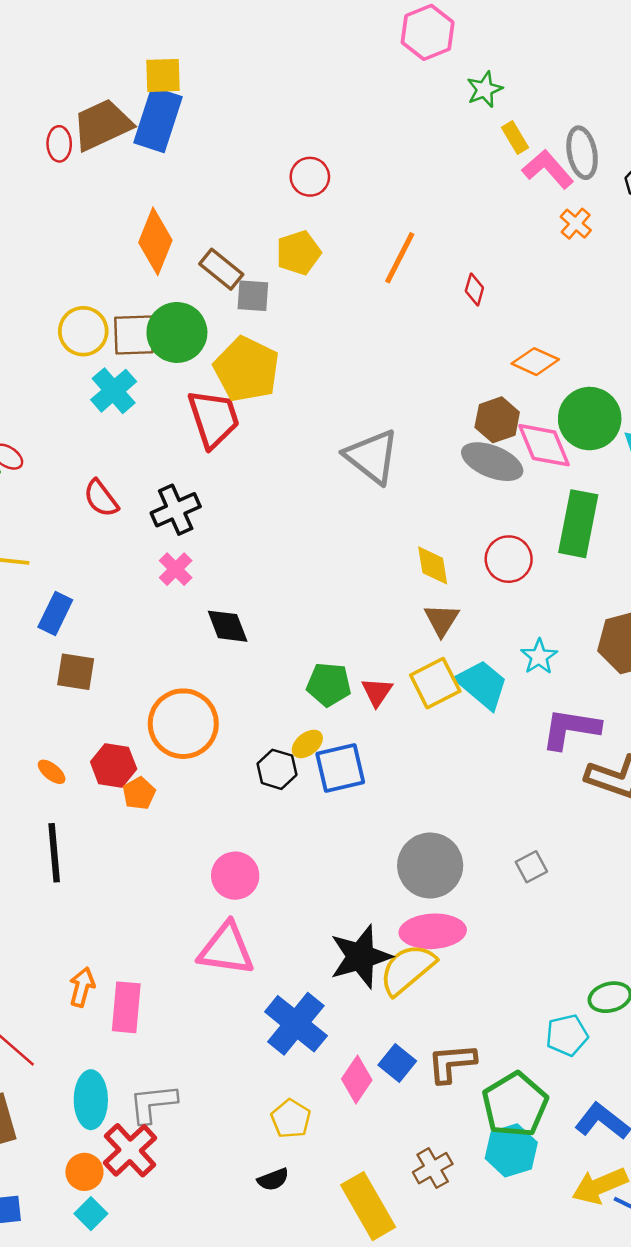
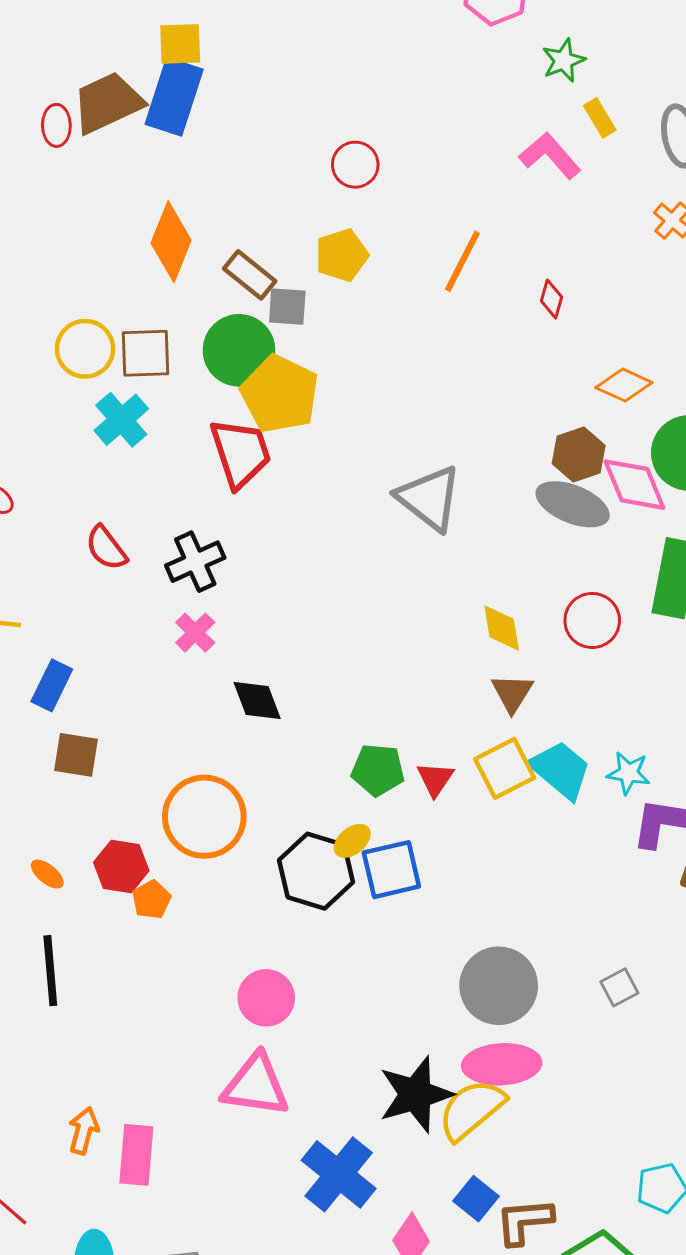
pink L-shape: (548, 169) -> (550, 156), moved
green circle: (177, 332) -> (239, 350), moved
cyan star: (539, 657) -> (628, 773), moved, turned -30
black hexagon: (277, 769) -> (316, 871), size x1.6
blue square: (397, 1063) -> (476, 1199), moved

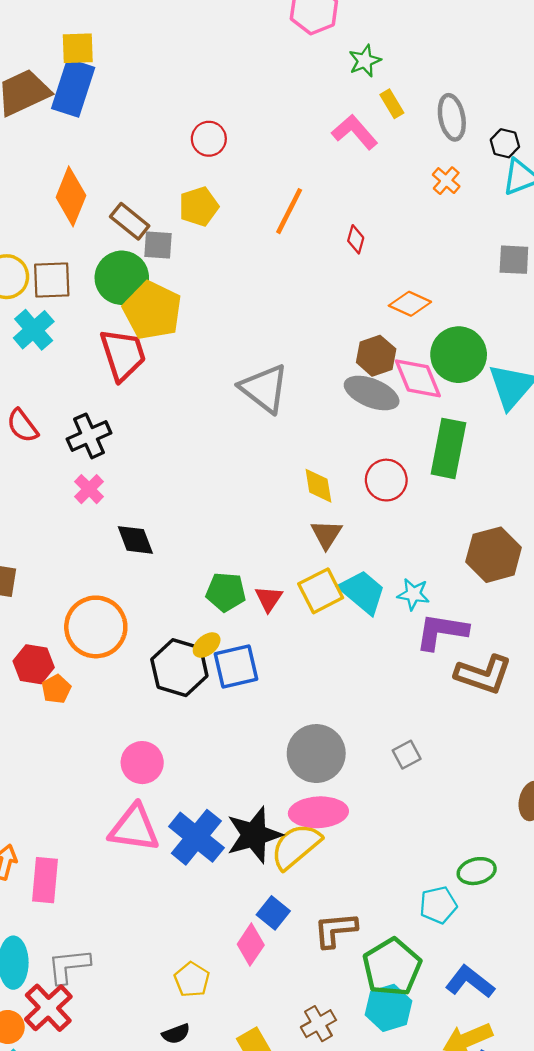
blue cross: (339, 1174) -> (196, 837), moved
blue square: (476, 1199) -> (273, 913), moved

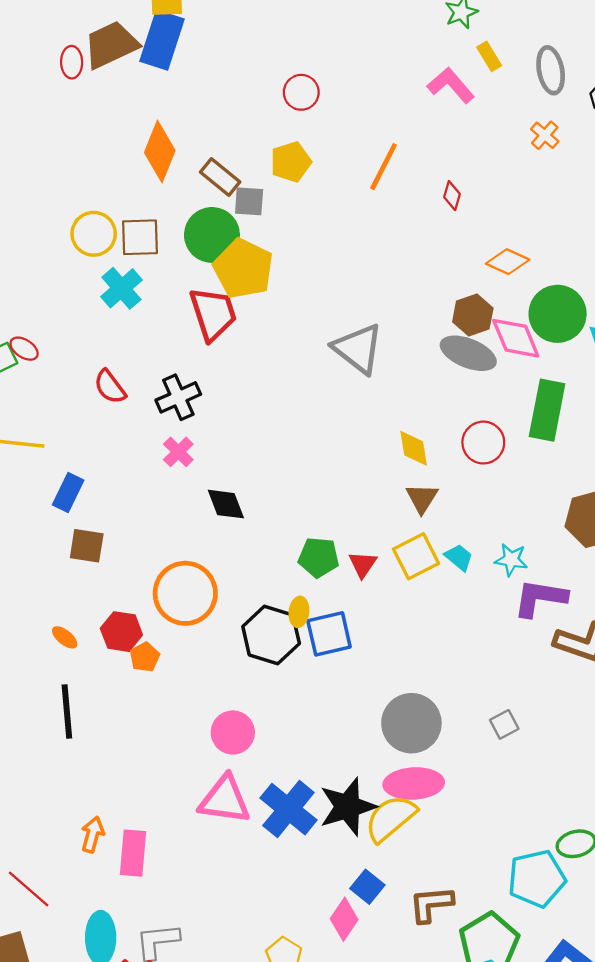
cyan trapezoid: (363, 592) -> (459, 557), size x0.6
yellow ellipse: (207, 645) -> (299, 612), turned -44
cyan pentagon: (438, 905) -> (537, 879), size x1.5

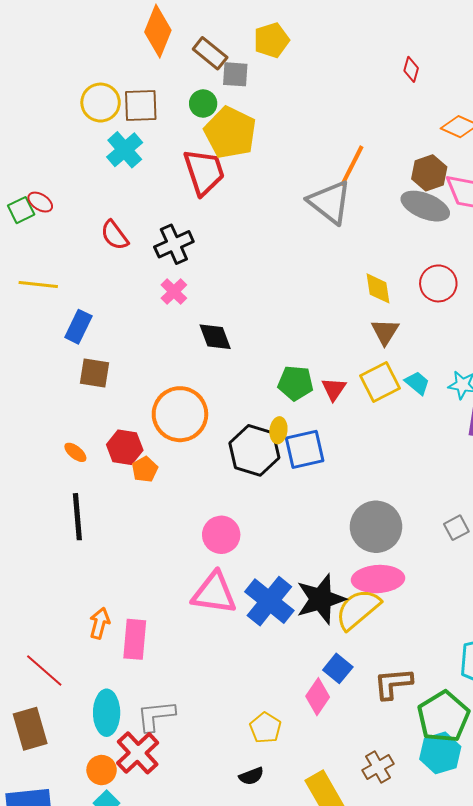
orange line: (384, 167) -> (352, 166), moved
green circle: (212, 235) -> (203, 104), size x0.6

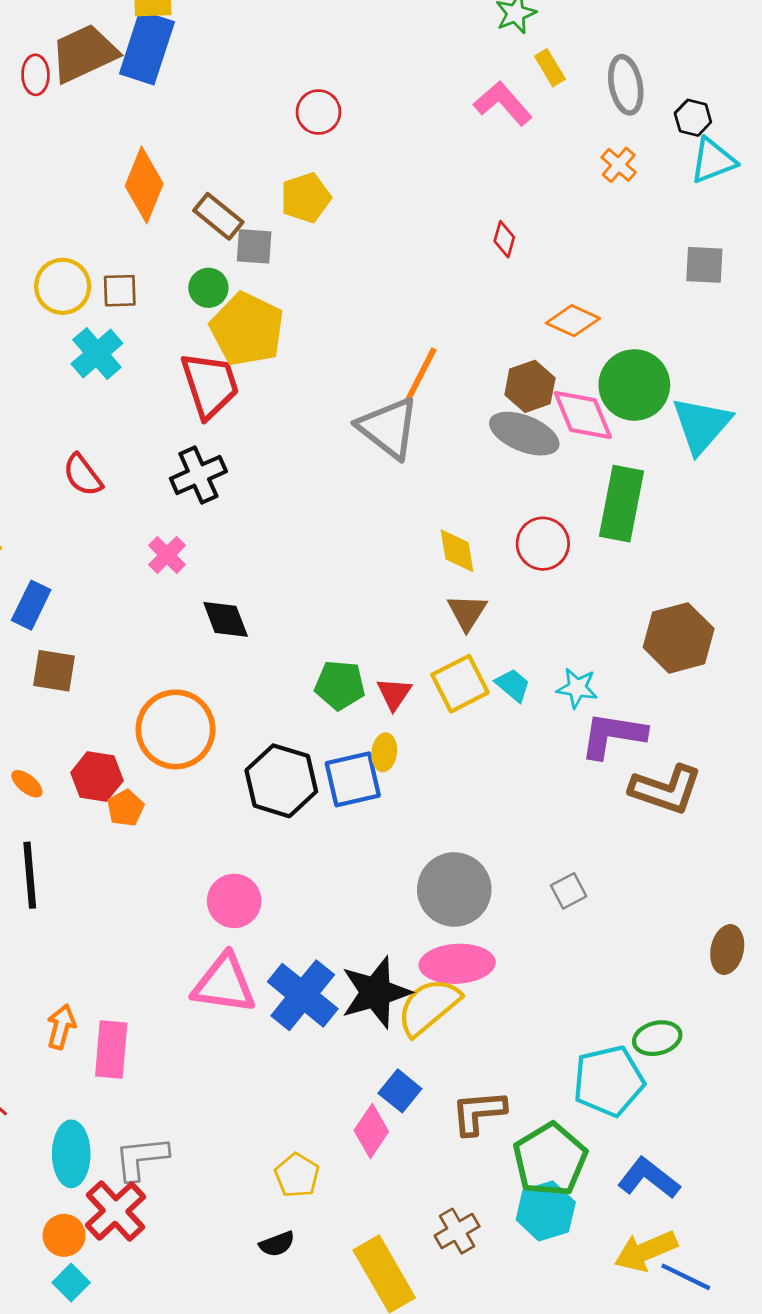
brown square: (141, 106) -> (120, 291), size x0.7
black cross: (174, 244) -> (198, 475), moved
yellow ellipse: (278, 430) -> (384, 752), moved

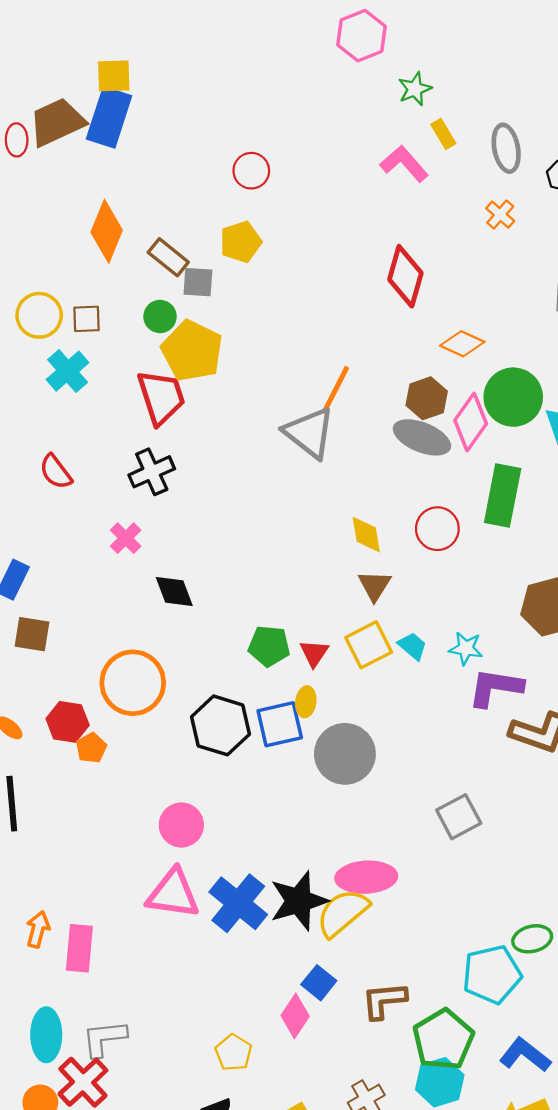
red diamond: (504, 239) -> (405, 276), size x2.0
pink diamond: (583, 415) -> (471, 422), turned 58
gray circle: (454, 889) -> (345, 754), moved
gray square: (569, 891) -> (459, 817), size x1.5

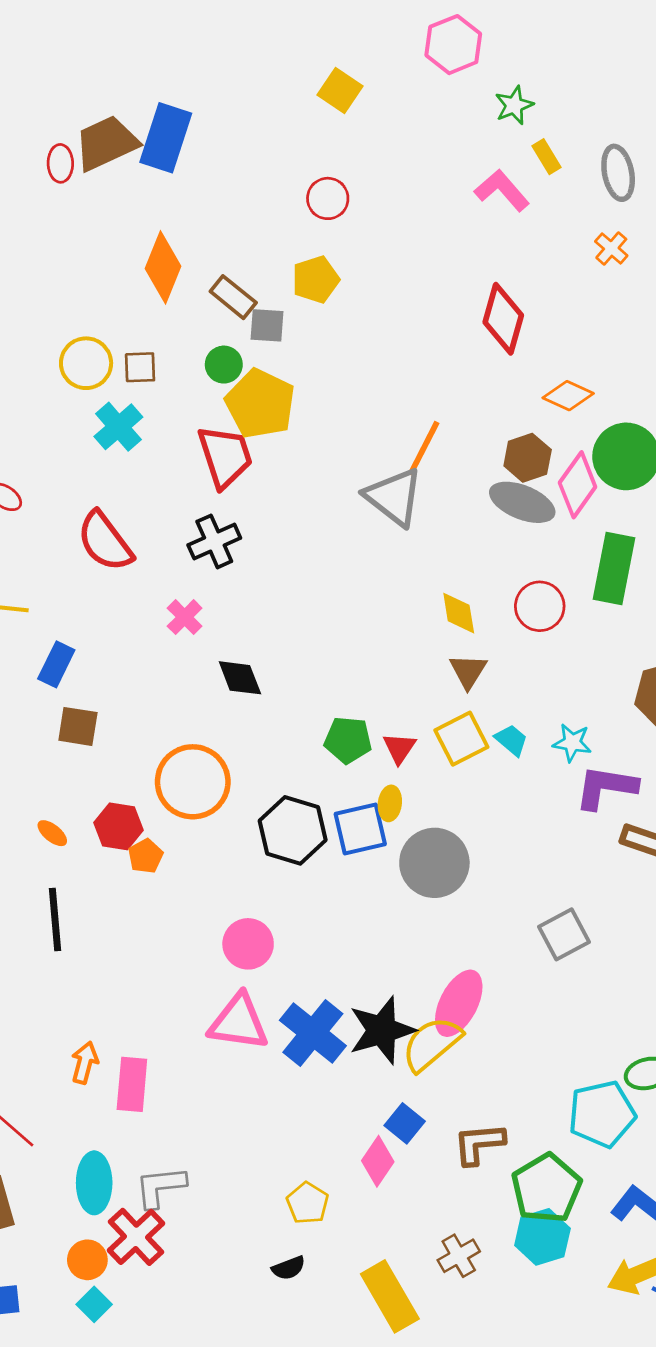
yellow square: (114, 76) -> (340, 90), moved, turned 36
red semicircle: (56, 472) -> (105, 541), size x1.5
pink ellipse: (366, 877) -> (459, 1003), turned -60

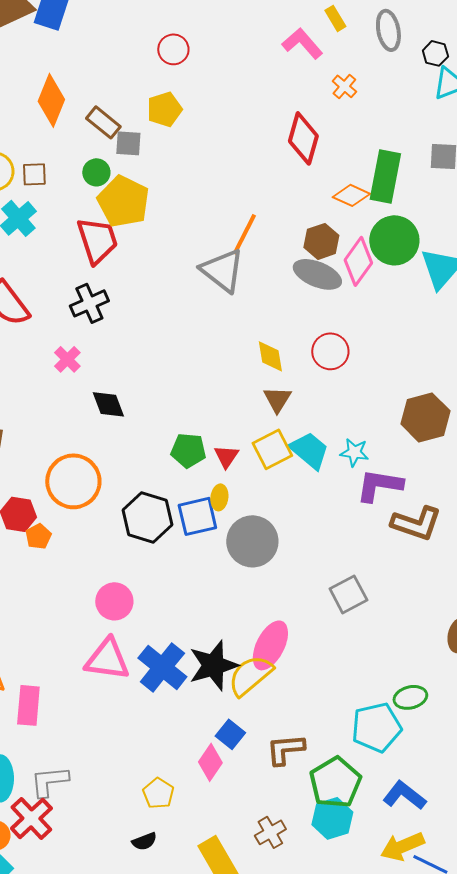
orange cross: (611, 248) -> (344, 86), moved
green rectangle: (614, 568) -> (385, 176), moved
cyan trapezoid: (511, 740) -> (309, 450), size x1.6

